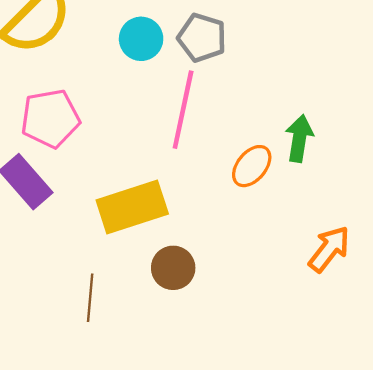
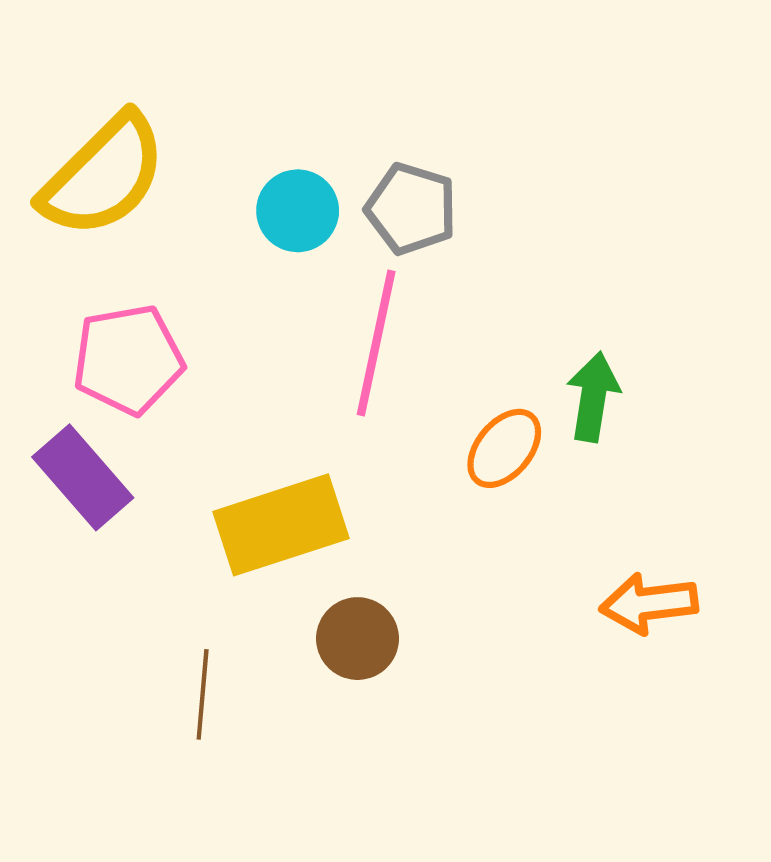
orange arrow: (329, 249) -> (649, 603), turned -135

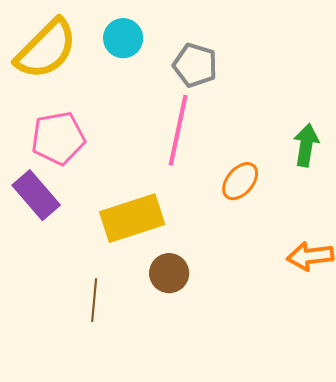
cyan circle: (298, 211) -> (123, 38), moved
green arrow: (593, 397) -> (306, 145), moved

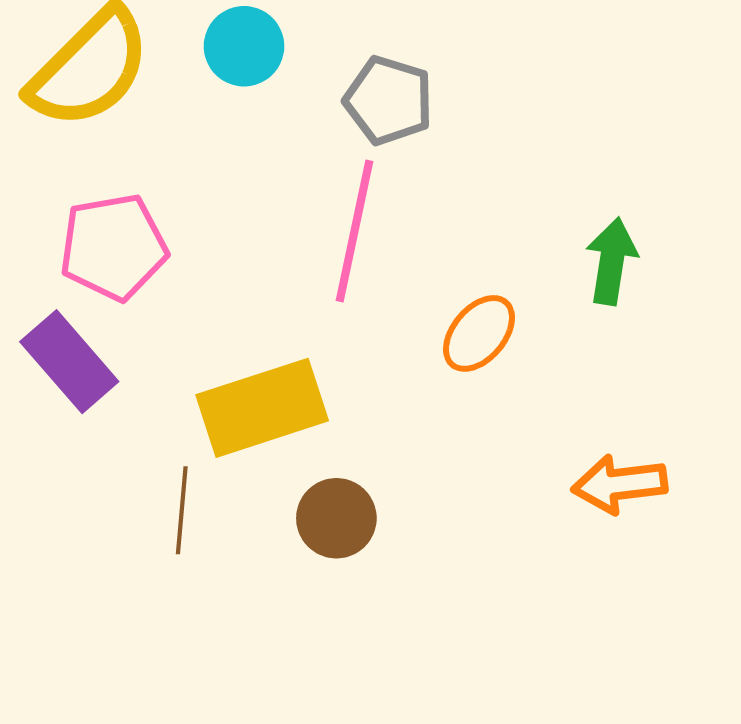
brown line: (94, 300) -> (182, 510), moved

